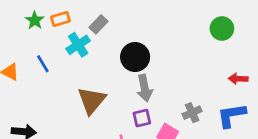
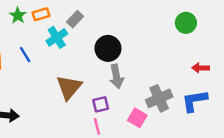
gray cross: (192, 113) -> (159, 98), size x1.5
purple square: (142, 118) -> (101, 104), moved

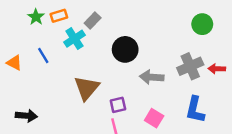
gray arrow: (116, 76) -> (152, 77), moved, turned 105
gray cross: (159, 98) -> (190, 66), moved
blue L-shape: (194, 101) -> (195, 110), moved, turned -68

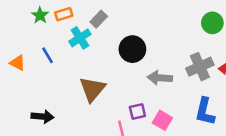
purple square: (118, 105) -> (137, 112), moved
black arrow: (26, 116) -> (42, 117), moved

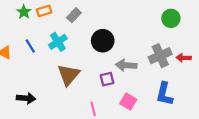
cyan cross: (80, 38) -> (58, 42), moved
purple square: (137, 112) -> (107, 79), moved

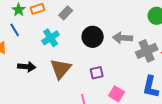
blue line: (30, 46) -> (15, 30), moved
gray arrow: (126, 65) -> (123, 38), moved
black arrow: (26, 98) -> (27, 67), moved

